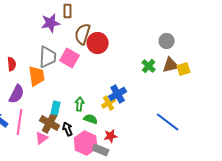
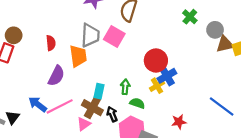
gray circle: (167, 41) -> (215, 30), moved
red circle: (98, 43) -> (156, 60), moved
green cross: (149, 66) -> (190, 17), moved
pink line: (20, 122) -> (60, 106), turned 55
red star: (111, 136) -> (179, 122), moved

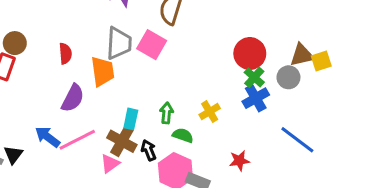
green cross: (190, 17) -> (254, 77), moved
gray circle: (215, 30) -> (288, 77), moved
red circle: (156, 60) -> (250, 54), moved
blue cross: (167, 76) -> (256, 98), moved

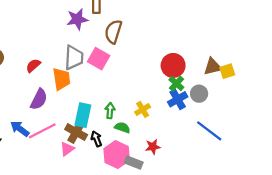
red semicircle: (65, 54) -> (33, 65), turned -126
gray circle: (288, 77) -> (199, 94), moved
cyan rectangle: (131, 119) -> (83, 115), size x1.5
red star: (239, 161) -> (153, 147), moved

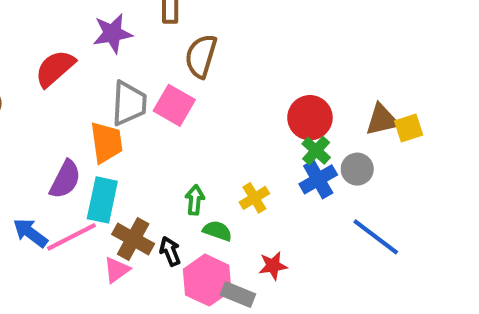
purple star: (77, 19) -> (113, 33), moved
red semicircle: (33, 65) -> (55, 68), moved, size x1.5
cyan rectangle: (83, 115) -> (102, 200), moved

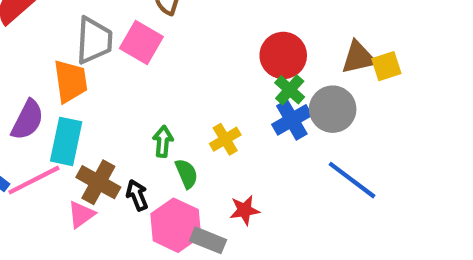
gray circle: (357, 169) -> (333, 109), size x1.4
green semicircle: (217, 231) -> (187, 174), turned 48

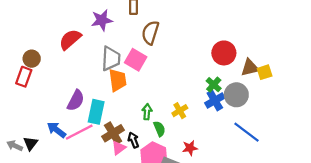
red circle: (283, 55) -> (224, 53), moved
orange trapezoid: (70, 81) -> (118, 80), moved
brown cross: (98, 182) -> (113, 133), turned 30
pink triangle: (81, 214) -> (119, 148), moved

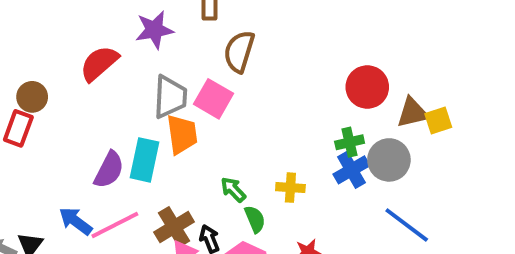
green cross: (214, 85) -> (350, 142), turned 35
yellow cross: (180, 111) -> (290, 188), turned 35
cyan rectangle: (96, 112) -> (144, 160), moved
green arrow: (147, 112) -> (233, 190), turned -49

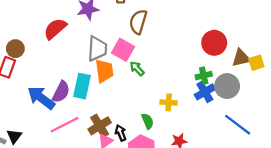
green arrow: (233, 190) -> (137, 69), moved
blue arrow: (76, 221) -> (41, 98), moved, size x1.4

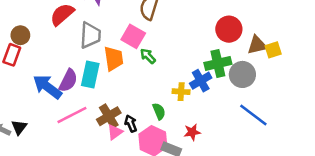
gray trapezoid: (97, 49) -> (90, 35), moved
green cross: (204, 76) -> (218, 63), size x1.5
blue cross: (205, 92) -> (201, 81), moved

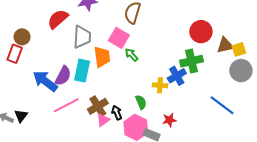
gray circle: (242, 74) -> (241, 71), moved

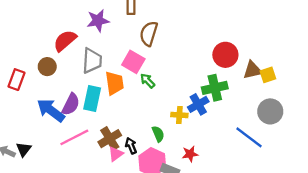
brown circle: (22, 37) -> (47, 67), moved
gray circle: (241, 71) -> (270, 111), moved

